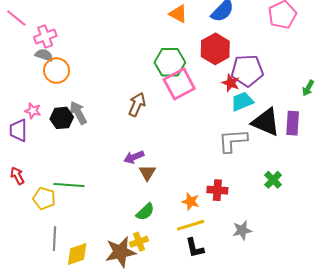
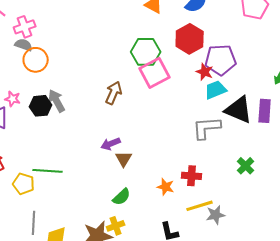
yellow line: (191, 225) -> (200, 206), moved

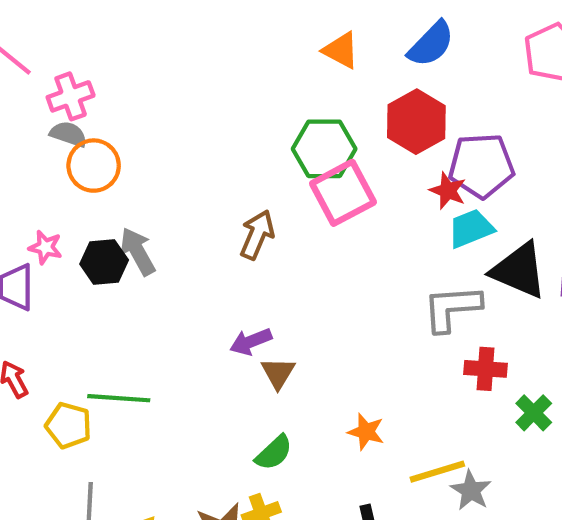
green cross: (246, 166) -> (534, 413), moved
red cross: (192, 176) -> (485, 369), moved
gray star: (216, 215) -> (471, 490), turned -30

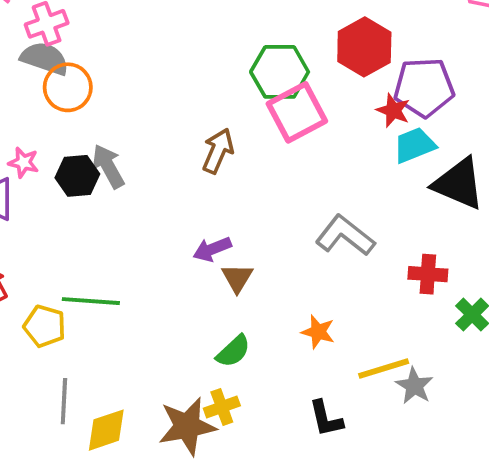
gray semicircle: (68, 134) -> (45, 58), size x1.4
gray L-shape: (452, 308) -> (345, 236), moved, turned 42

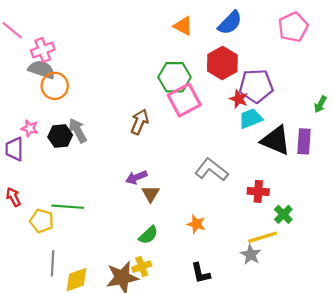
yellow line: (384, 368) -> (263, 237), moved

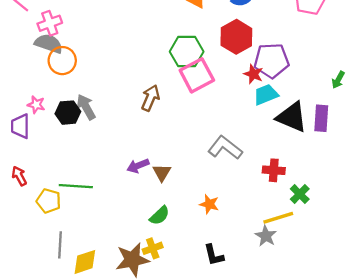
purple arrow: (136, 177) -> (138, 166), moved

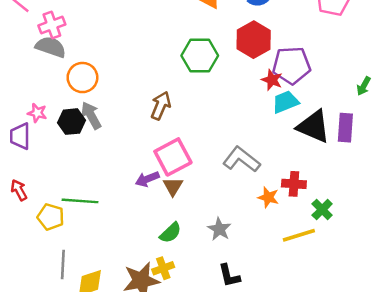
orange circle: (62, 61) -> (82, 78), moved
pink square: (197, 75) -> (173, 157), moved
orange star: (209, 204) -> (268, 197), moved
gray star: (266, 236) -> (219, 229), moved

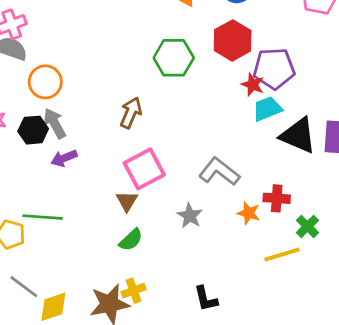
purple arrow: (147, 179) -> (64, 158), moved
brown triangle: (173, 186) -> (127, 201), moved
gray star: (219, 229) -> (190, 216), moved
green semicircle: (170, 233) -> (131, 240), moved
gray line: (63, 265) -> (24, 287), turned -56

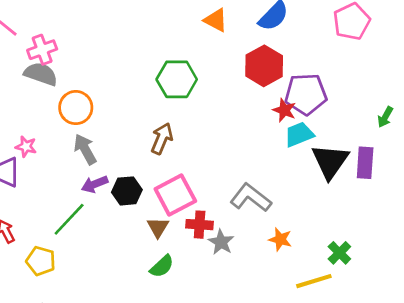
green hexagon: (174, 58) -> (177, 79), moved
black hexagon: (33, 130) -> (127, 191), moved
black triangle: (298, 135) -> (330, 161), turned 42
red cross: (277, 198) -> (200, 225), moved
green line: (43, 217) -> (69, 219), moved, turned -51

